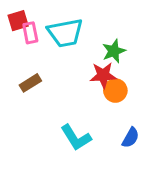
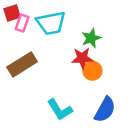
pink rectangle: (30, 33) -> (22, 23), turned 30
brown rectangle: (30, 83) -> (22, 64), size x1.6
blue semicircle: (131, 138) -> (105, 110), size x1.5

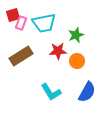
red star: (82, 58) -> (58, 51), moved

